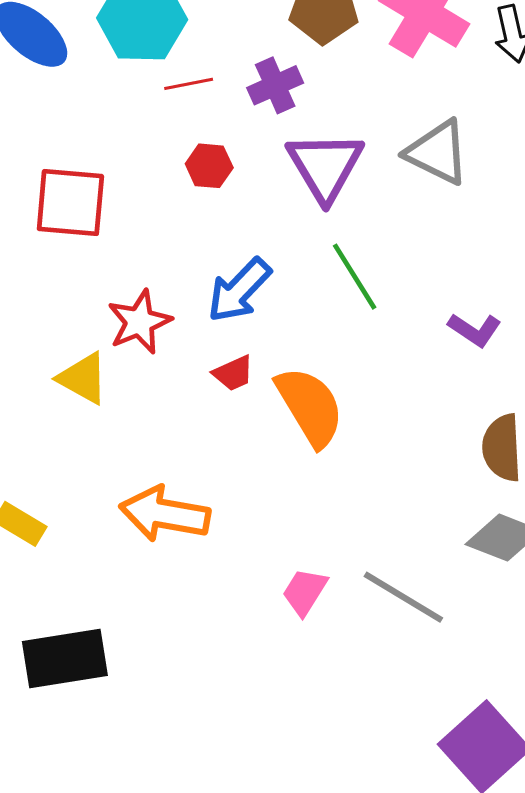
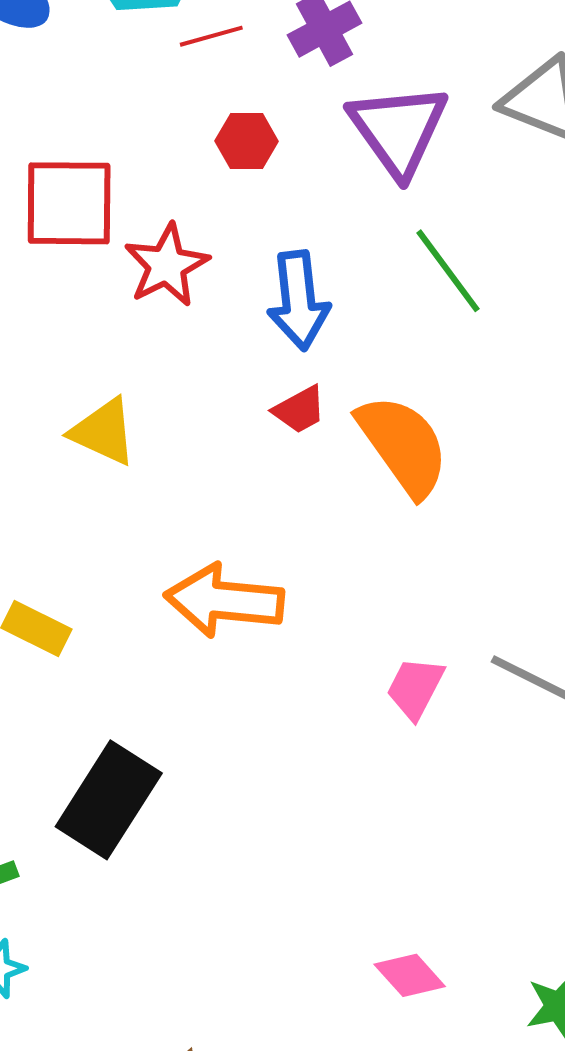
blue arrow: (239, 290) -> (299, 300), turned -46
red star: (139, 322) -> (167, 265), moved
black rectangle: (65, 659) -> (109, 800), turned -44

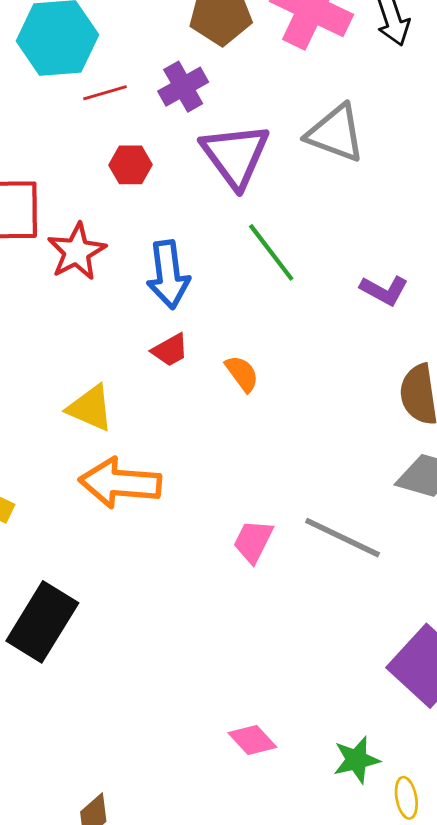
yellow triangle: (103, 432) -> (90, 408), moved
orange semicircle: (403, 445) -> (242, 374), size x0.5

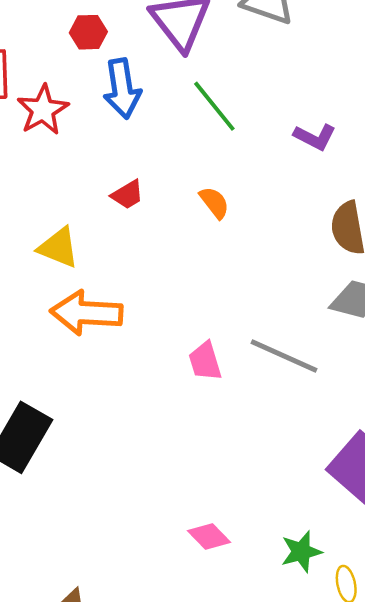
blue arrow: (168, 275) -> (122, 89), moved
orange semicircle: (242, 374) -> (214, 203), moved
pink trapezoid: (253, 541) -> (205, 361), turned -42

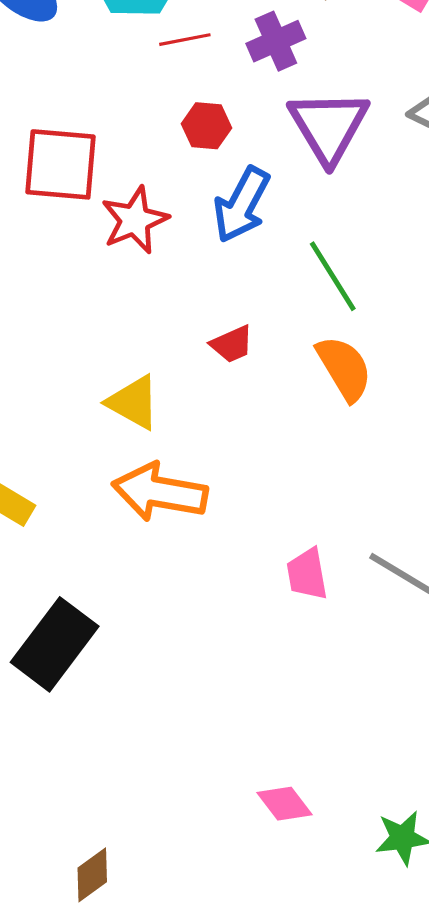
blue arrow: (122, 89) -> (242, 205), turned 30
green line: (214, 106) -> (333, 276), moved
orange semicircle: (214, 203) -> (344, 368), size x1.5

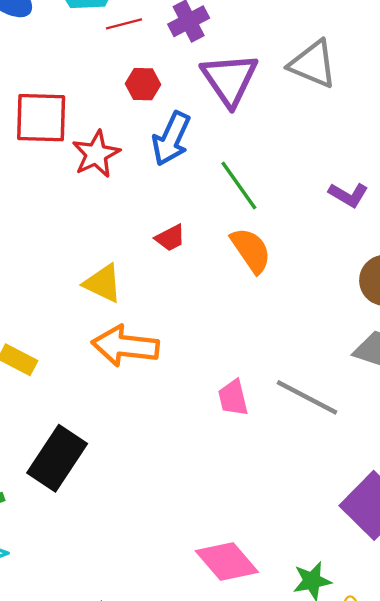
pink diamond: (284, 804) -> (227, 562), size x1.6

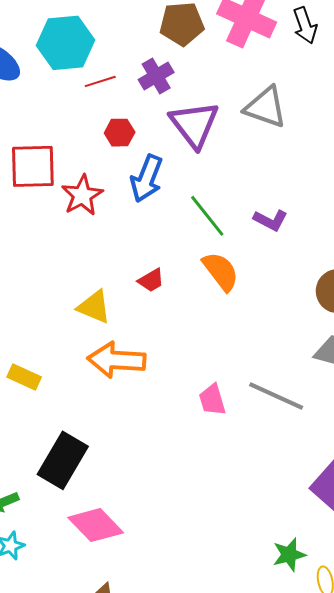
purple L-shape: (348, 195) -> (270, 220), moved
red trapezoid: (170, 238) -> (151, 280), moved
pink diamond: (227, 562) -> (96, 525), moved

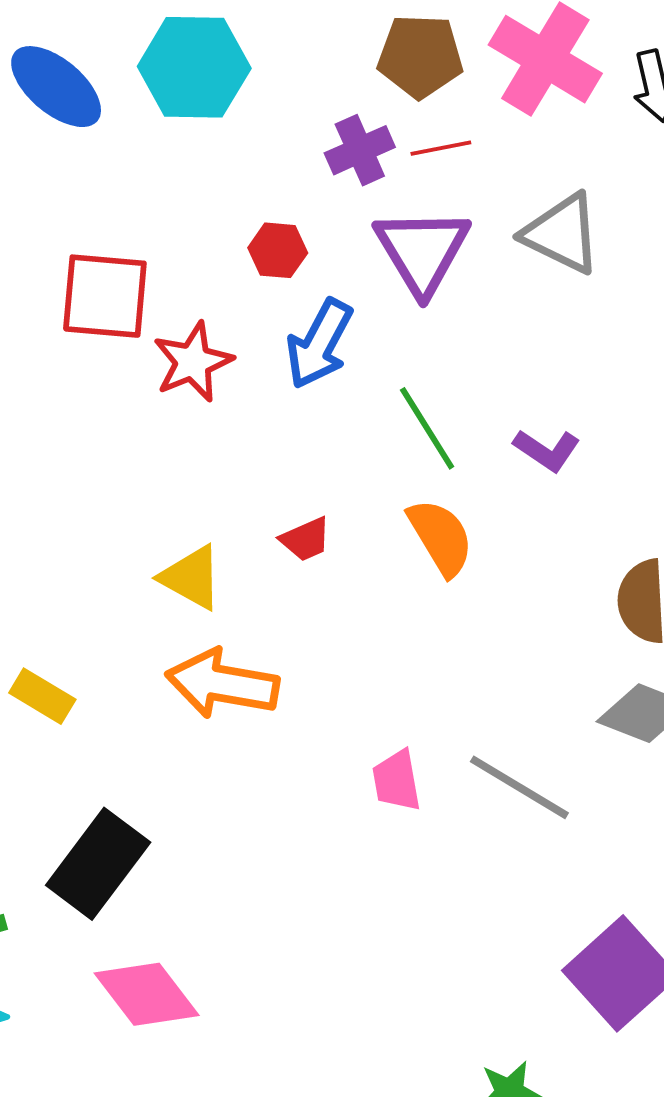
red line: (100, 81) -> (441, 148), moved

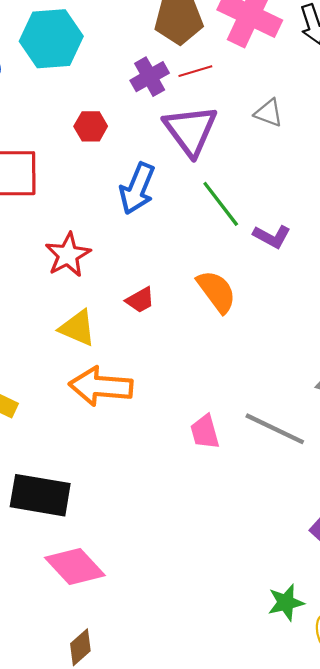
gray triangle: (562, 234) -> (269, 113), size x0.6
red hexagon: (278, 250) -> (91, 126), moved
red star: (193, 362) -> (68, 255), moved
green line: (427, 428) -> (221, 204), moved
black rectangle: (98, 864) -> (40, 495), turned 68

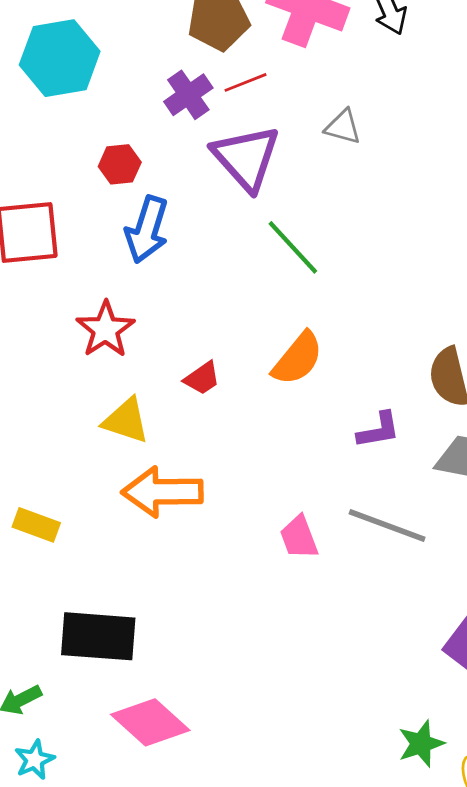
blue arrow: (137, 189) -> (147, 230), moved
purple L-shape: (272, 236) -> (379, 430), moved, turned -33
orange semicircle: (216, 291) -> (298, 359), turned 81

